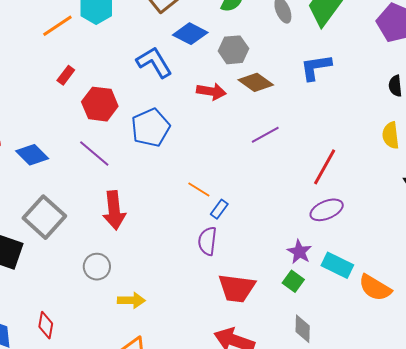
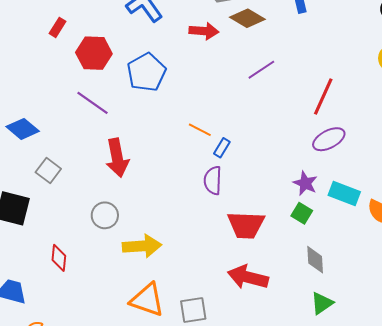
blue diamond: (32, 155) -> (23, 129), moved
gray square: (44, 217) -> (48, 170), size x0.6
yellow arrow: (131, 300) -> (142, 246), size x1.4
red diamond: (46, 325) -> (59, 258), moved

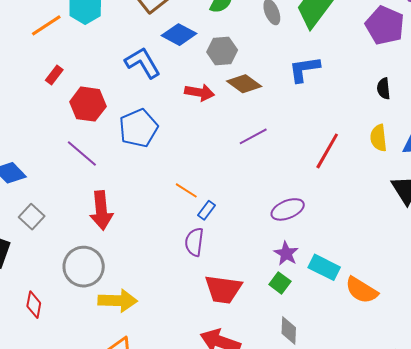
red line: (323, 97) -> (327, 151), moved
purple ellipse: (329, 139) -> (288, 209), moved
gray circle: (105, 215) -> (84, 267), size x1.5

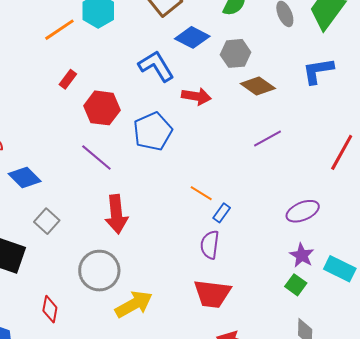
red arrow: (199, 92) -> (196, 96), moved
red trapezoid: (223, 289) -> (212, 294), moved
yellow arrow: (118, 301) -> (134, 304), turned -30

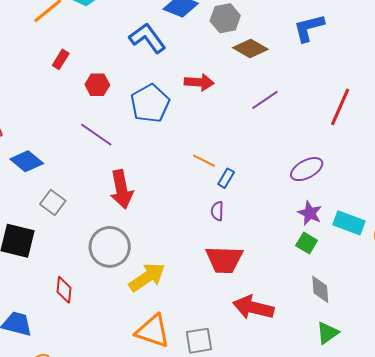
red arrow: (196, 96) -> (199, 82), moved
red hexagon: (102, 108) -> (97, 85), size x0.7
purple semicircle: (210, 245) -> (217, 211), size x0.7

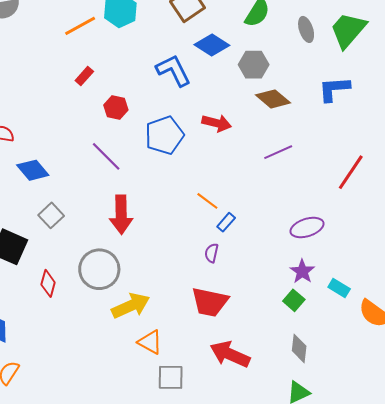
cyan rectangle: (349, 223) -> (339, 288), size x0.7
red diamond: (64, 290) -> (48, 283), moved
orange triangle: (153, 331) -> (150, 342), moved, size x0.7

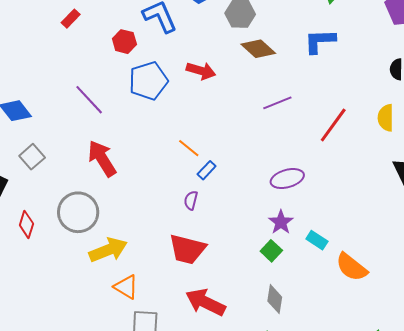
red hexagon: (116, 107) -> (124, 42), moved
purple line: (278, 152) -> (277, 103), moved
red arrow: (121, 215) -> (102, 158), turned 147

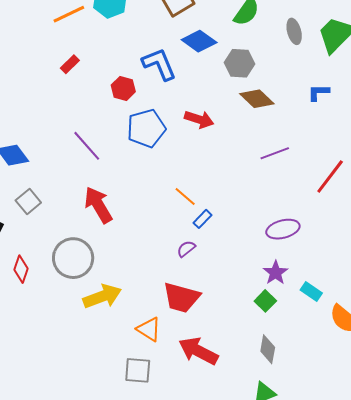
blue L-shape: (320, 41) -> (319, 92), size x0.7
purple semicircle: (191, 200) -> (186, 249), turned 36
orange triangle: (126, 287) -> (149, 329), moved

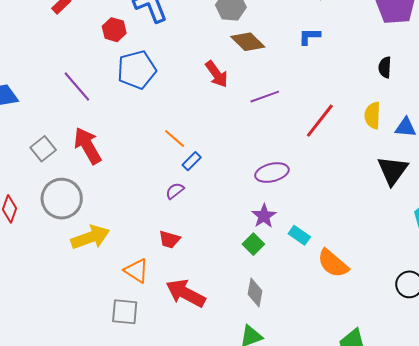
red arrow: (199, 119) -> (217, 74), moved, turned 36
gray square: (28, 201) -> (43, 149), moved
red trapezoid: (181, 298) -> (169, 240), size x0.6

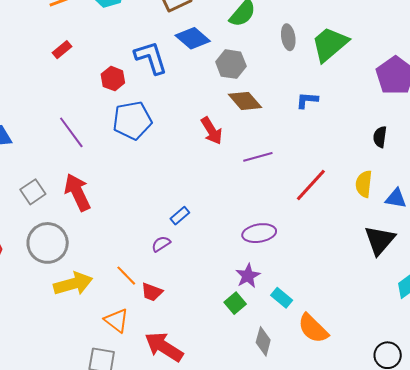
orange line: (175, 139) -> (126, 276), moved
gray diamond: (255, 292) -> (263, 341), moved

